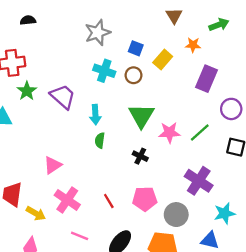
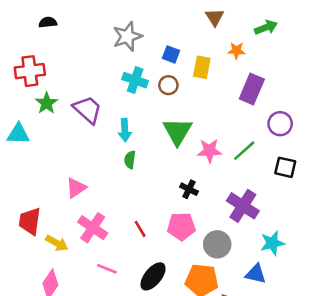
yellow rectangle: (163, 60) -> (202, 67), turned -30
black cross: (140, 156) -> (189, 189), moved

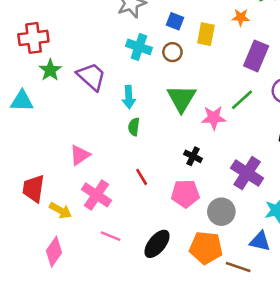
green line: (244, 151) -> (242, 100), moved
red line: (140, 229) -> (142, 177), moved

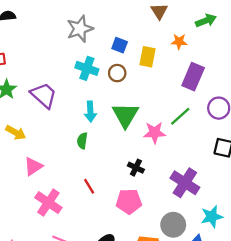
cyan arrow: (129, 97) -> (90, 112), moved
yellow arrow: (60, 210) -> (16, 133), moved
gray circle: (221, 212) -> (173, 225), moved

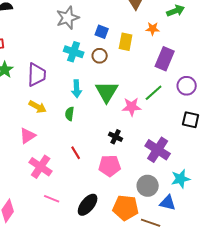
purple trapezoid: (44, 95) -> (37, 75), turned 50
yellow arrow: (16, 133) -> (38, 107), moved

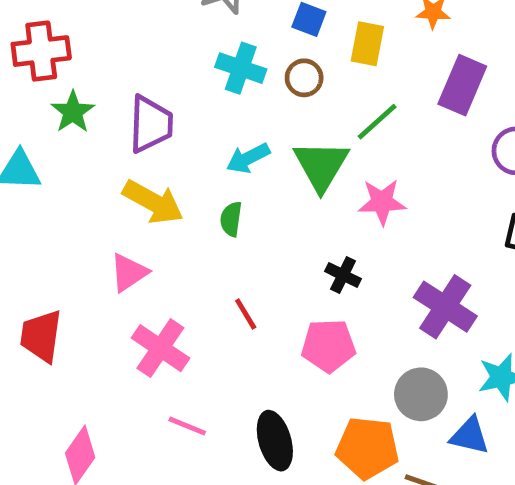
cyan arrow: (77, 89) -> (248, 158), turned 66
green line: (154, 93) -> (377, 122), moved
yellow arrow: (38, 107) -> (153, 202), size x1.4
black ellipse: (88, 205) -> (275, 441), turned -55

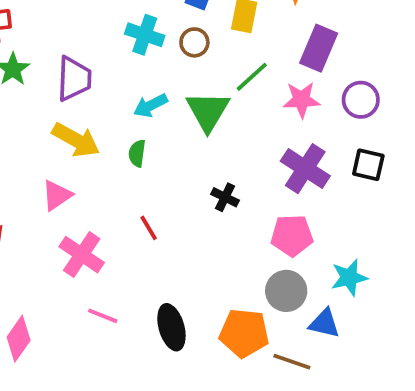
pink star: (382, 202) -> (301, 100), moved
purple cross: (445, 307) -> (305, 169), moved
pink pentagon: (328, 346) -> (292, 235), moved

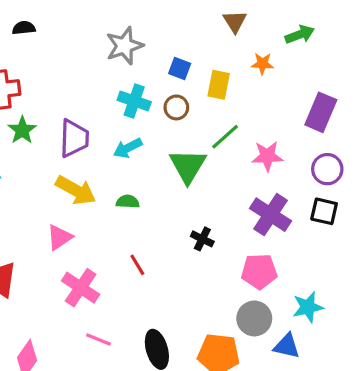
purple rectangle: (319, 48) -> (321, 112), moved
purple circle: (361, 100) -> (327, 169), moved
cyan arrow: (150, 105) -> (128, 148), moved
green semicircle: (137, 153) -> (128, 202), turned 85

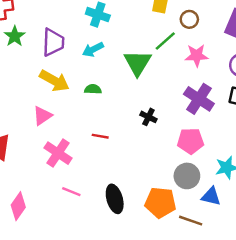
brown circle: (176, 107) -> (189, 19), moved
red line: (137, 265) -> (100, 136), turned -49

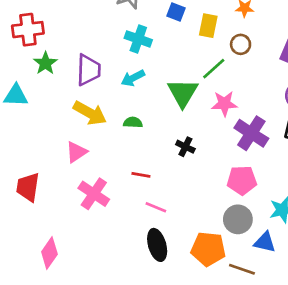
pink star: (197, 55) -> (224, 104), moved
black cross: (148, 117) -> (185, 147), moved
pink line: (71, 192) -> (156, 207), moved

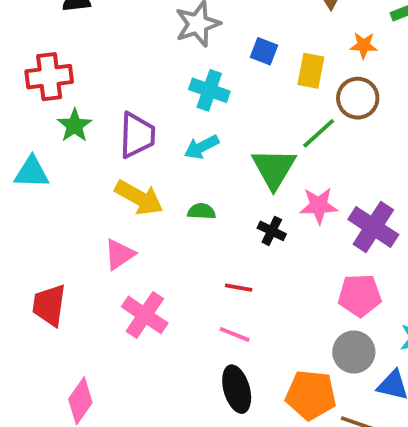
brown circle: (241, 44) -> (358, 98), size x1.4
pink star: (224, 104) -> (319, 206), moved
black cross: (185, 147) -> (272, 231), moved
red line: (141, 175) -> (239, 288), moved

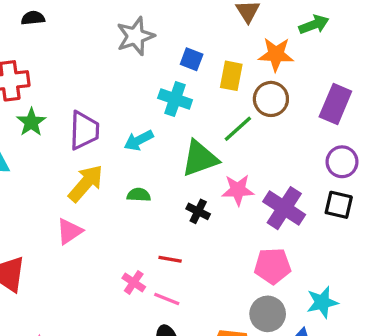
orange star: (364, 45) -> (276, 54), size x1.5
cyan cross: (209, 90) -> (175, 99), moved
green triangle: (274, 168) -> (200, 158), turned 39
yellow arrow: (139, 198) -> (86, 183), turned -78
pink cross: (145, 315) -> (134, 282), moved, size x0.6

